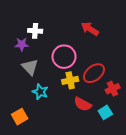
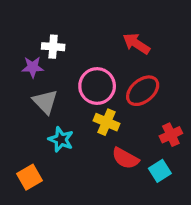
red ellipse: (94, 73) -> (143, 91), moved
yellow cross: (70, 80) -> (106, 122), turned 35

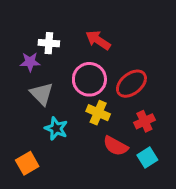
red arrow: (136, 44) -> (98, 40), moved
red cross: (171, 135) -> (144, 121), moved

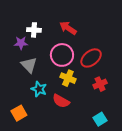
red semicircle: (116, 146) -> (61, 101), moved
cyan square: (147, 158) -> (100, 119), moved

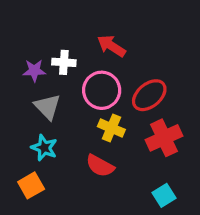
white cross: (34, 30) -> (64, 62), moved
red cross: (100, 84) -> (164, 138), size x1.5
cyan star: (39, 89) -> (44, 148), moved

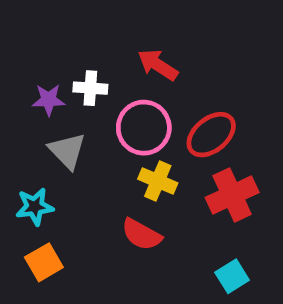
cyan star: (44, 148) -> (35, 207), moved, turned -30

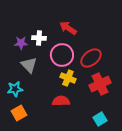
red semicircle: (141, 234) -> (61, 101), turned 150

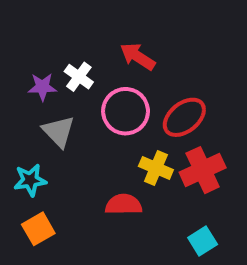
white cross: (39, 38) -> (79, 77), turned 32
yellow cross: (68, 78) -> (156, 168), moved

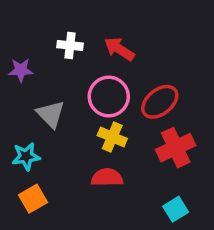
white cross: (79, 77) -> (70, 45), moved, turned -30
purple star: (42, 87) -> (21, 70), moved
yellow cross: (156, 168) -> (112, 137), moved

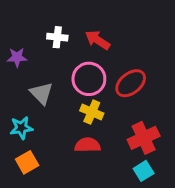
red cross: (176, 148) -> (144, 138), moved

